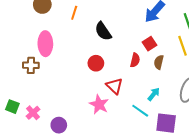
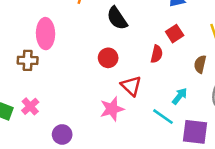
brown semicircle: (159, 62) -> (200, 64), moved
pink star: (99, 104) -> (112, 109), turned 30
pink cross: (33, 113) -> (30, 106), moved

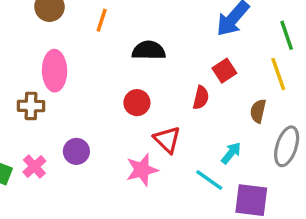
black semicircle: (117, 18) -> (149, 50), turned 125
purple circle: (62, 134) -> (76, 151), moved

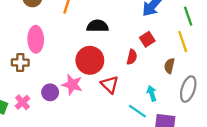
red circle: (137, 103) -> (90, 60), size x1.6
cyan arrow: (231, 153) -> (152, 93), turned -56
pink star: (142, 170) -> (72, 85), moved, turned 30

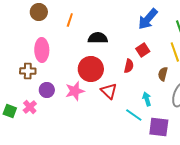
pink star: (72, 85) -> (75, 91), turned -30
purple circle: (50, 92) -> (47, 90), moved

